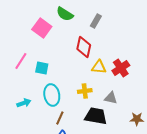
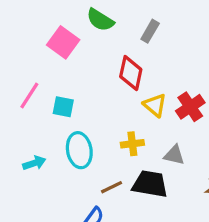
yellow triangle: (99, 67) -> (155, 105), turned 35
brown line: (60, 118) -> (111, 187), moved, turned 40

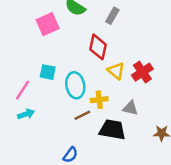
pink square: (63, 42) -> (48, 24), turned 30
pink line: (29, 96) -> (22, 90), moved
cyan ellipse: (79, 150) -> (75, 85), moved
brown line: (111, 187) -> (82, 115), moved

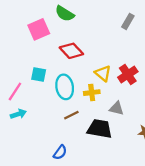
gray rectangle: (112, 16) -> (128, 21), moved
red diamond: (98, 47) -> (71, 51), moved, turned -55
yellow cross: (99, 100) -> (92, 93), moved

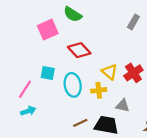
brown line: (71, 115) -> (80, 123), moved

